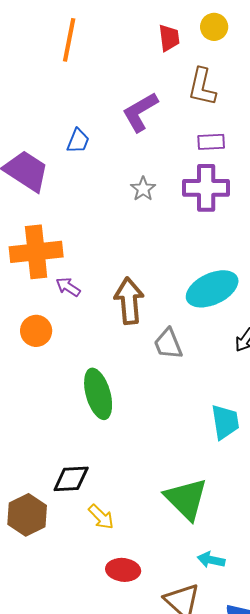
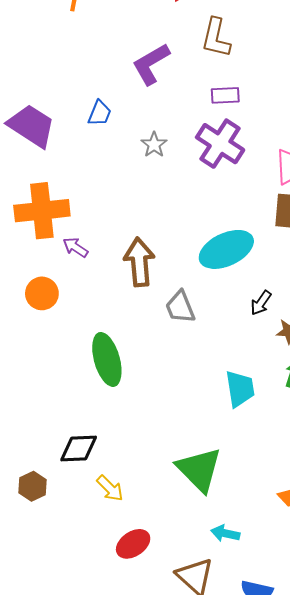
blue trapezoid: (78, 141) -> (100, 113), moved
purple cross: (206, 188) -> (220, 144), turned 33
brown hexagon: (27, 515) -> (32, 486), size x0.7
red ellipse: (123, 570) -> (133, 544), turned -40

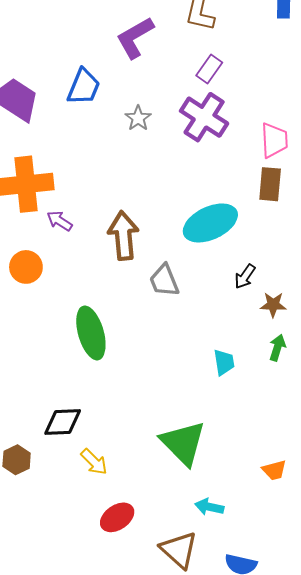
purple rectangle: (225, 95) -> (209, 69), turned -52
blue trapezoid: (100, 113) -> (84, 87), size x1.4
cyan trapezoid: (240, 389) -> (224, 362), size x0.7

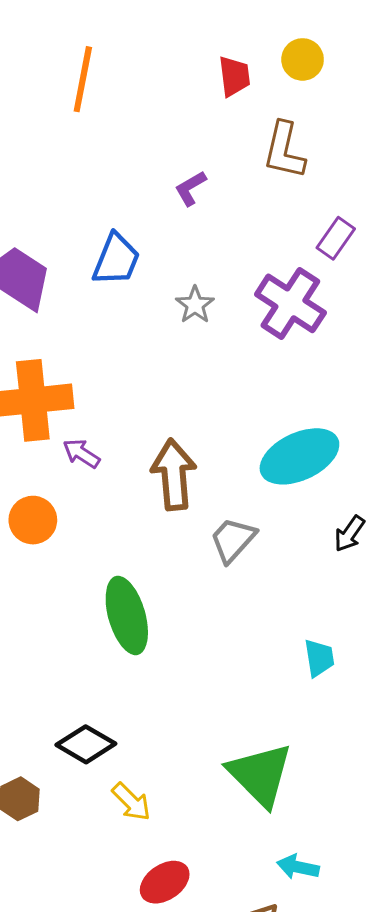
purple L-shape: (135, 38) -> (190, 188), size x0.6
purple rectangle: (209, 69) -> (336, 238), moved
gray trapezoid: (164, 281) -> (233, 540), turned 64
black diamond: (63, 422) -> (86, 744), turned 33

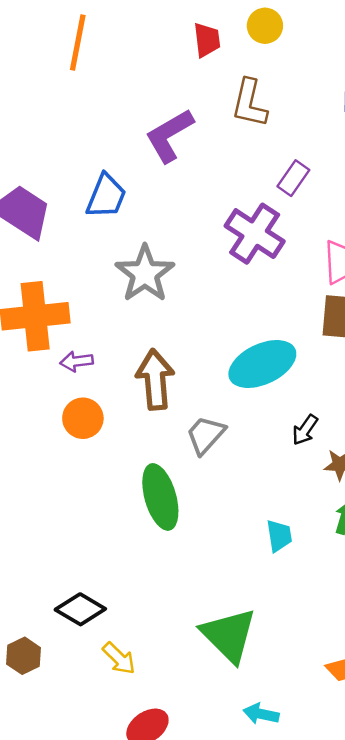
purple L-shape: (190, 188) -> (169, 135), size x1.8
gray star: (195, 305) -> (145, 274), moved, size x1.8
purple arrow: (81, 453) -> (76, 361), turned -40
orange circle: (33, 520) -> (83, 418), moved
green ellipse: (127, 615) -> (160, 497), moved

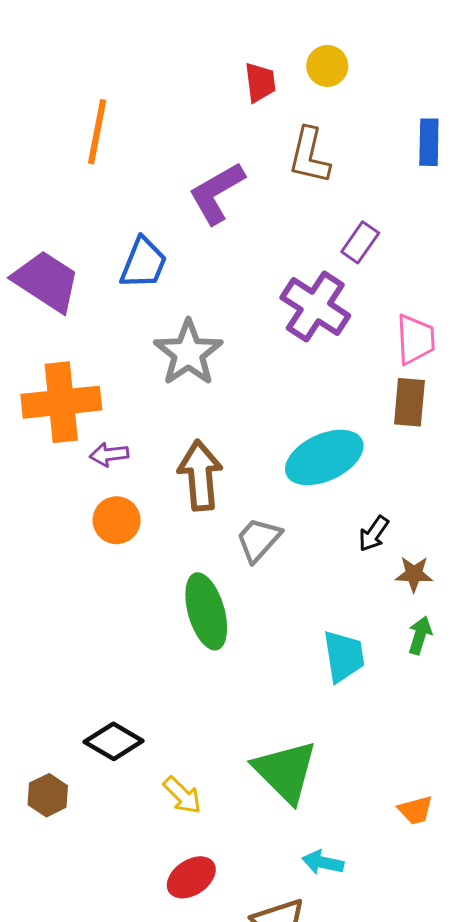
orange line: (78, 43) -> (97, 132), moved
cyan trapezoid: (279, 536) -> (344, 656), size x1.4
yellow arrow: (119, 658) -> (182, 795), moved

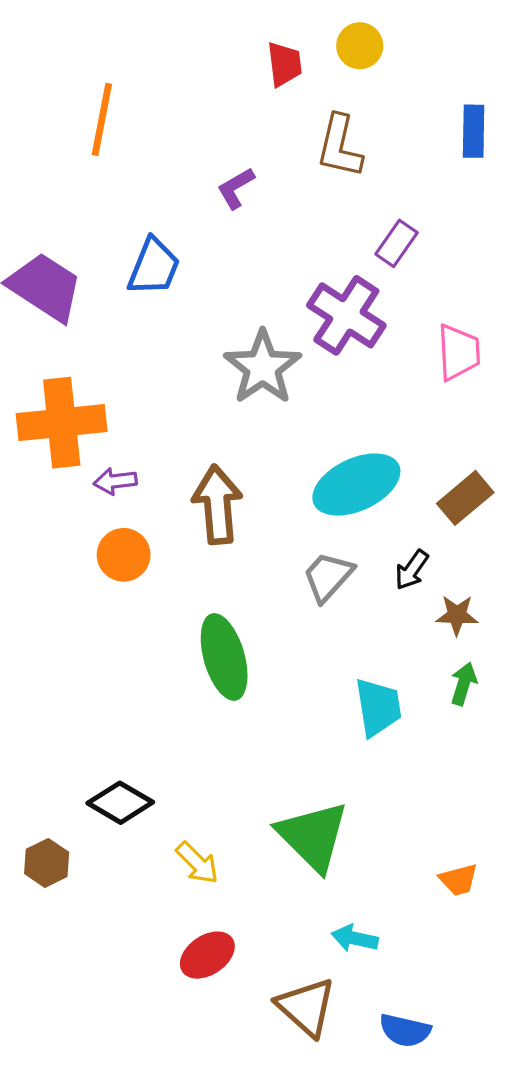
purple L-shape: (217, 193) -> (236, 188), size x0.6
gray star: (188, 353) -> (263, 367), moved
brown rectangle: (409, 402) -> (465, 498), moved, turned 45
gray trapezoid: (259, 540) -> (328, 577), moved

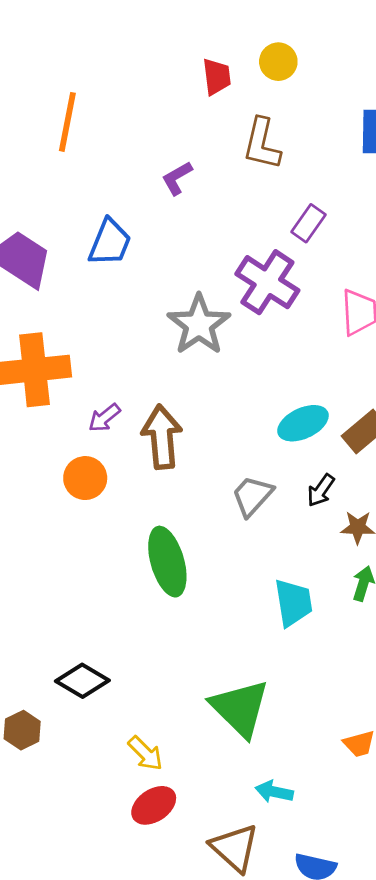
purple arrow: (115, 481) -> (104, 418), moved, turned -32
cyan ellipse: (356, 485) -> (303, 423), moved, size x0.7
yellow arrow: (197, 863) -> (145, 753), moved

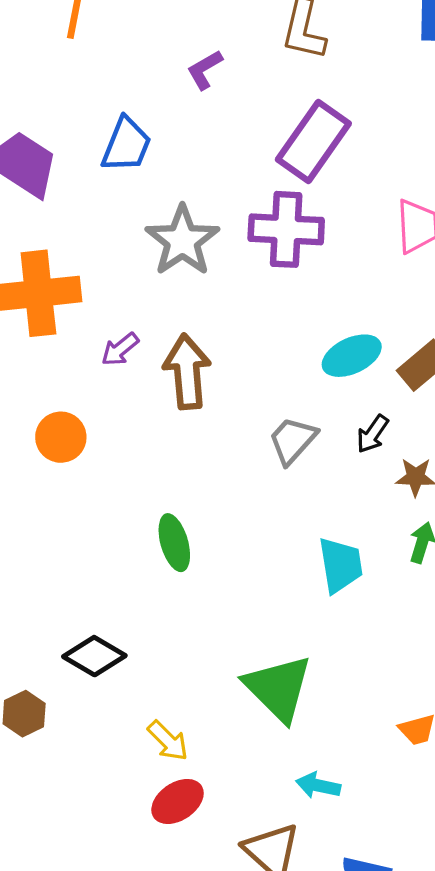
purple rectangle: (308, 223) -> (313, 142), moved, size x1.8
purple cross: (267, 282) -> (286, 229), moved, turned -30
gray star: (199, 325) -> (182, 241), moved
orange circle: (85, 478) -> (61, 437), moved
green ellipse: (167, 562) -> (174, 543), moved, size x0.7

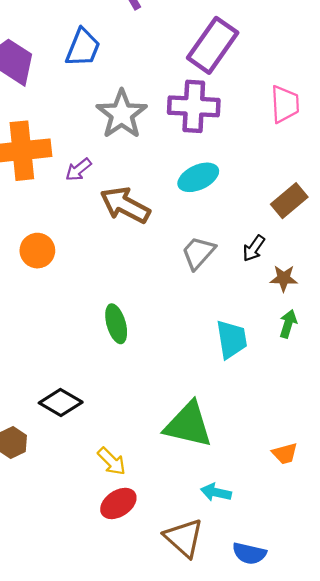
purple arrow: (120, 349) -> (78, 170), moved
cyan ellipse: (352, 356) -> (198, 177), moved
brown arrow: (187, 372) -> (125, 205), turned -57
green triangle: (278, 688) -> (188, 425), turned -32

